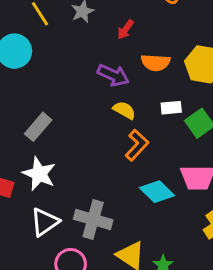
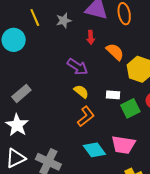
red arrow: (125, 29) -> (91, 37), turned -48
orange semicircle: (156, 63) -> (115, 52), moved, turned -150

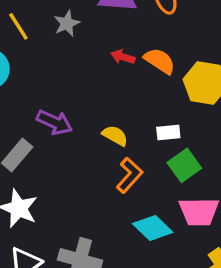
red arrow: (91, 37) -> (123, 57), moved, turned 120
purple arrow: (78, 67) -> (55, 122), moved
green square: (130, 108) -> (184, 165), moved

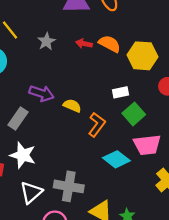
gray star: (67, 23) -> (46, 41), moved
yellow semicircle: (115, 136) -> (72, 106), moved

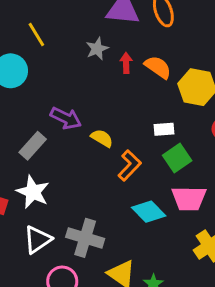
gray star: (46, 41) -> (97, 49), moved
red arrow: (84, 44) -> (126, 63), turned 70

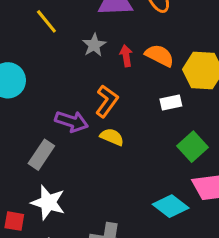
yellow line: (36, 35) -> (46, 21), moved
white rectangle: (164, 129) -> (171, 103), moved
orange L-shape: (130, 165) -> (107, 101), moved

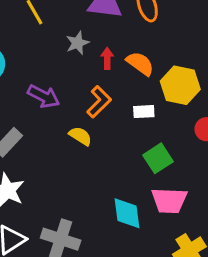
orange L-shape: (107, 101) -> (99, 102), moved
purple arrow: (72, 121) -> (44, 96), moved
cyan diamond: (171, 206) -> (127, 213), turned 36

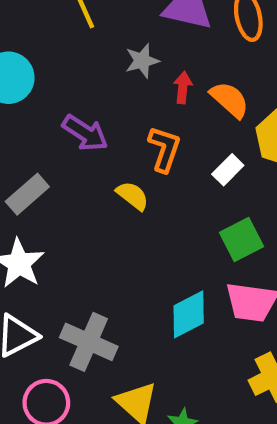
orange L-shape: (99, 102) -> (164, 149), turned -32
white rectangle: (144, 112) -> (228, 170), turned -48
cyan diamond: (127, 213) -> (189, 314), turned 64

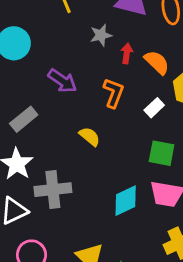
yellow semicircle: (133, 196) -> (90, 136), moved
green square: (241, 239) -> (162, 153), turned 36
gray cross: (89, 342) -> (53, 190), moved, turned -32

